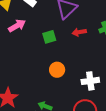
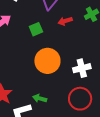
orange circle: (57, 70) -> (47, 61), size x1.6

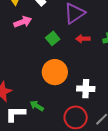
green square: (36, 29) -> (53, 38), turned -32

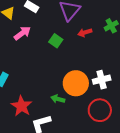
orange circle: (55, 72) -> (76, 83), moved
green arrow: (37, 106) -> (58, 99), moved

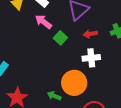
pink arrow: (22, 33) -> (43, 22), moved, turned -114
white cross: (102, 80) -> (91, 58), moved

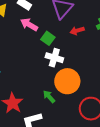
white cross: (91, 58) -> (54, 58), moved, turned 30
green arrow: (54, 96) -> (49, 97), turned 32

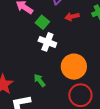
orange circle: (67, 81) -> (74, 67), moved

